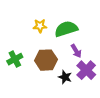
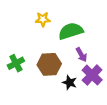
yellow star: (40, 26) -> (43, 19), moved

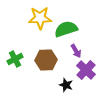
yellow star: (43, 19) -> (40, 18), size x1.6
black star: (70, 83) -> (66, 85), moved

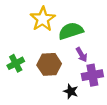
yellow star: (40, 18) -> (43, 19), turned -30
purple cross: (86, 70) -> (92, 75), turned 36

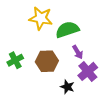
yellow star: (43, 19) -> (41, 18), turned -30
purple cross: (92, 75) -> (88, 71), turned -30

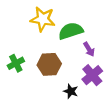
purple arrow: (78, 52) -> (89, 49), moved

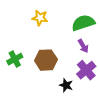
yellow star: (43, 19) -> (40, 18), size x0.7
green semicircle: (71, 31) -> (83, 23), moved

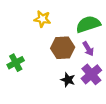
brown hexagon: (46, 60) -> (63, 48), moved
black star: (66, 85) -> (68, 80), moved

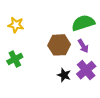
yellow star: (42, 19) -> (16, 25), moved

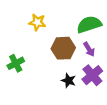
yellow star: (16, 25) -> (37, 22), moved

